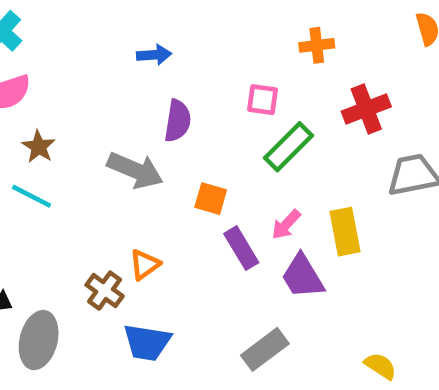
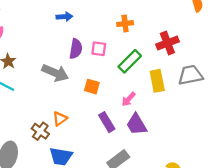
orange cross: (317, 45) -> (125, 24), moved
pink square: (263, 100) -> (99, 49), moved
yellow rectangle: (345, 232) -> (157, 81), moved
purple rectangle: (241, 248) -> (107, 122), moved

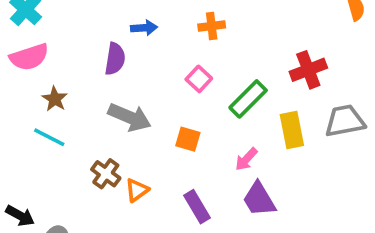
orange cross: (125, 24) -> (212, 26), moved
purple semicircle: (76, 49) -> (115, 59), moved
pink square: (99, 49) -> (199, 79), turned 35
purple rectangle: (107, 122) -> (197, 207), moved
brown cross: (40, 131) -> (106, 174), moved

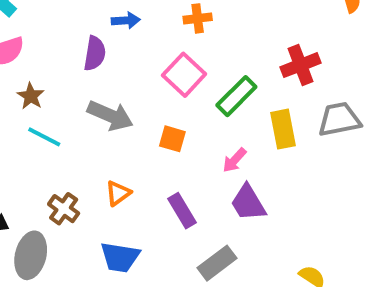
pink square: (199, 79) -> (184, 75), size x1.5
cyan line: (49, 137) -> (44, 137), moved
brown cross: (106, 174) -> (64, 209), moved

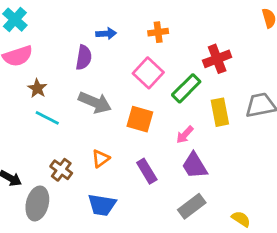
red cross: (300, 65) -> (217, 59), moved
orange square: (172, 139) -> (140, 119), size x1.4
gray rectangle: (217, 263) -> (192, 206), moved

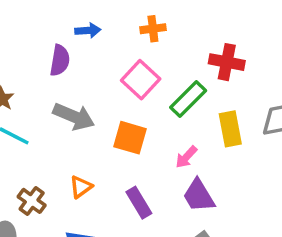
red cross: (217, 59) -> (227, 62), turned 32

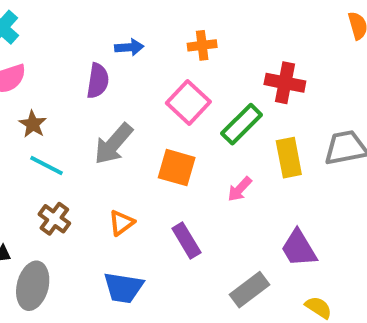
gray arrow: (74, 117) -> (113, 144), turned 108
purple trapezoid: (199, 196) -> (299, 248), moved
brown cross: (32, 201) -> (54, 219), moved

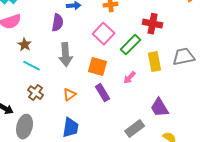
gray arrow: (113, 144) -> (66, 55), turned -45
purple rectangle: (186, 240) -> (103, 93), moved
blue trapezoid: (123, 288) -> (71, 128), turned -90

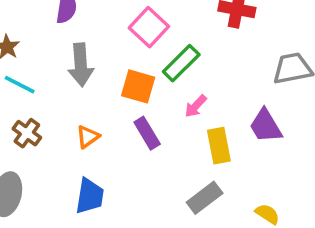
green rectangle: (131, 45) -> (181, 63), moved
yellow rectangle: (155, 62) -> (219, 146), moved
purple trapezoid: (160, 108) -> (266, 126), moved

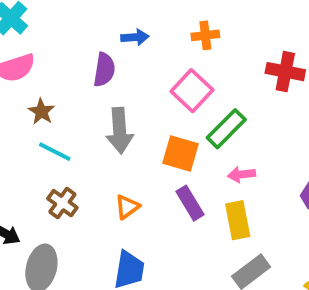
pink arrow: (196, 106) -> (242, 174), turned 40
yellow rectangle: (219, 146) -> (238, 220), moved

